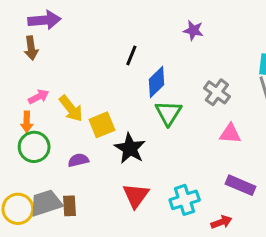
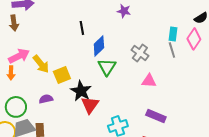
black line: (131, 55) -> (82, 28), turned -32
pink arrow: (39, 97) -> (19, 56), size x1.5
green circle: (34, 147) -> (16, 107), moved
red triangle: (136, 196) -> (90, 105), moved

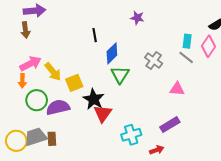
gray line: (172, 50) -> (186, 57), turned -35
pink triangle: (149, 81) -> (177, 89), moved
purple semicircle: (46, 99) -> (58, 107), size x1.6
green circle: (16, 107) -> (37, 100), moved
purple rectangle: (156, 116) -> (170, 125), turned -54

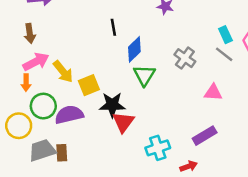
brown arrow: (25, 30) -> (30, 33), moved
cyan rectangle: (187, 41) -> (225, 35), turned -32
black star: (94, 99) -> (112, 105), turned -30
yellow circle: (16, 141) -> (19, 126), moved

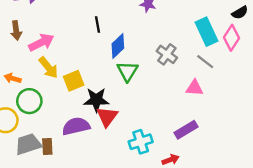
cyan rectangle: (225, 35) -> (206, 32), size x1.6
gray line: (224, 54) -> (205, 62), moved
pink arrow: (36, 62) -> (41, 42), moved
orange arrow: (26, 83) -> (13, 78), turned 105
purple semicircle: (69, 115) -> (76, 126), moved

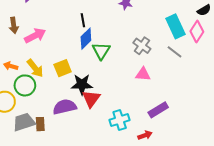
blue diamond: (118, 46) -> (86, 39), moved
yellow arrow: (48, 68) -> (35, 68), moved
green triangle: (127, 71) -> (101, 51), moved
pink triangle: (194, 88) -> (143, 74), moved

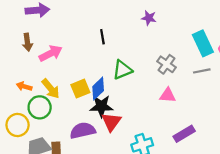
blue diamond: (86, 39) -> (98, 89), moved
green triangle: (101, 51) -> (122, 70), turned 36
gray line: (174, 52) -> (202, 71), turned -49

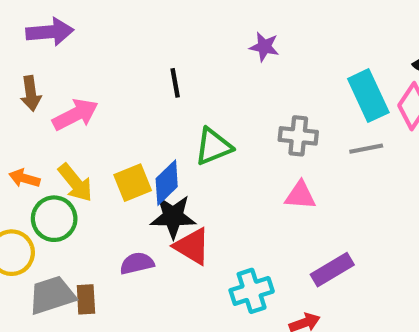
gray cross: (166, 64) -> (298, 136), turned -30
red triangle: (111, 122) -> (192, 246), turned -35
purple semicircle: (83, 131) -> (137, 263), size x0.7

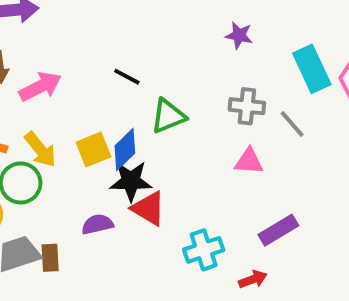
purple star: (264, 47) -> (239, 35), moved
black line: (175, 83) -> (127, 77), moved, turned -52
gray line: (366, 149) -> (292, 124), moved, turned 60

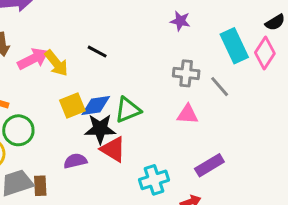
green triangle: (168, 116) -> (128, 110), moved
yellow arrow: (40, 150) -> (56, 63), moved
blue diamond: (125, 150) -> (96, 106), turned 36

